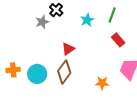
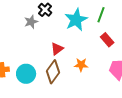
cyan star: (87, 20) -> (76, 20), size x1.6
orange star: (102, 83) -> (81, 65), moved

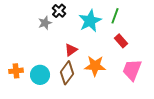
orange star: (81, 65) -> (95, 66), size x1.5

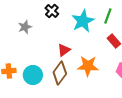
gray star: (45, 23) -> (25, 27), moved

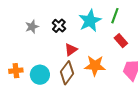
black cross: (52, 11) -> (59, 26), moved

